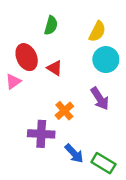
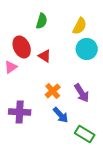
purple arrow: (100, 99) -> (82, 93), moved
purple cross: (41, 134) -> (20, 112), moved
blue arrow: (74, 153) -> (61, 115), moved

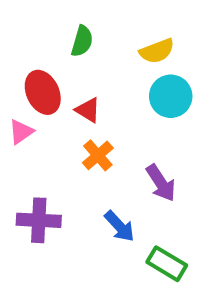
yellow semicircle: (80, 26) -> (157, 51), turned 42
orange cross: (53, 91) -> (98, 155), moved

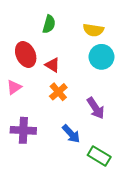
yellow semicircle: (157, 51) -> (93, 30), turned 30
pink triangle: (21, 132) -> (14, 87), moved

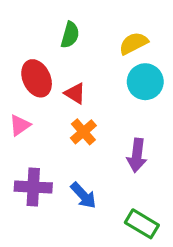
yellow semicircle: (93, 30) -> (134, 43), turned 144
purple arrow: (96, 108) -> (137, 155), turned 40
blue arrow: (71, 134) -> (83, 195), moved

